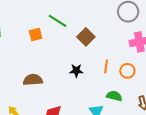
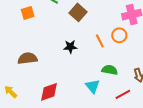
orange line: (106, 66) -> (100, 41), turned -32
orange circle: (127, 71) -> (119, 35), moved

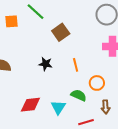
orange circle: (119, 35) -> (97, 83), moved
red diamond: (49, 92) -> (30, 105), moved

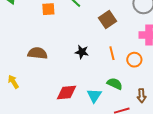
brown square: (61, 32) -> (108, 20), moved
orange circle: (97, 83) -> (134, 60), moved

